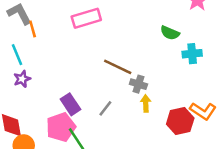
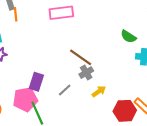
gray cross: (138, 84) -> (86, 73), moved, turned 32
yellow arrow: (146, 103) -> (99, 91), turned 48
purple rectangle: (71, 104) -> (36, 82), turned 42

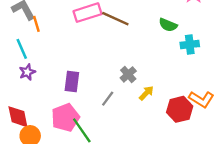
brown line: (81, 57) -> (115, 19), moved
purple rectangle: (36, 82) -> (72, 81), moved

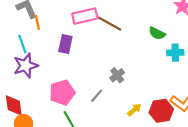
purple star: (27, 72) -> (26, 66), size x1.6
purple rectangle: (72, 81) -> (65, 44), moved
yellow arrow: (146, 93) -> (134, 110), moved
pink pentagon: (65, 118) -> (62, 92), moved

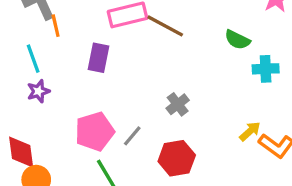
purple star: (26, 66) -> (38, 91), size x0.6
gray line: (97, 96) -> (132, 136), moved
yellow arrow: (134, 110) -> (250, 131), moved
red hexagon: (161, 111) -> (177, 158), moved

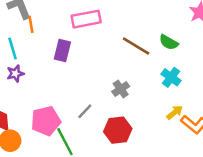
brown line: (165, 26) -> (136, 46), moved
cyan cross: (266, 69) -> (171, 77), moved, turned 36
pink pentagon: (95, 131) -> (46, 121), moved

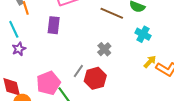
red hexagon: (118, 130) -> (95, 78), moved

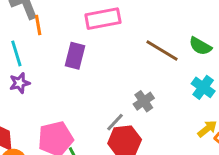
gray line: (78, 71) -> (115, 122), moved

